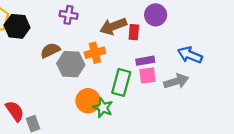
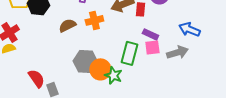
orange cross: (95, 53) -> (94, 20), moved
purple rectangle: (145, 61) -> (150, 34), turned 35
gray hexagon: (71, 64) -> (85, 61), moved

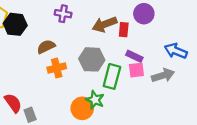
orange cross: (94, 20) -> (57, 68), moved
gray hexagon: (85, 61) -> (92, 59), moved
orange circle: (100, 69) -> (82, 108), moved

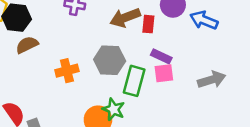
brown semicircle: (46, 47) -> (27, 45), moved
blue arrow: (176, 51) -> (204, 20), moved
gray arrow: (163, 75) -> (212, 80), moved

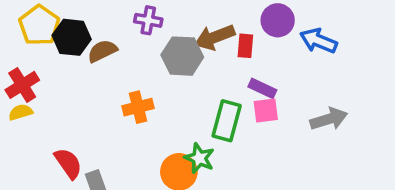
brown semicircle: (27, 45) -> (102, 51), moved
gray hexagon: (110, 60) -> (182, 56), moved

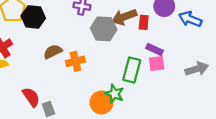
brown semicircle: (102, 51) -> (53, 52), moved

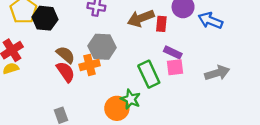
gray hexagon: (104, 29) -> (102, 47), moved
brown semicircle: (53, 52) -> (66, 55), turned 66
green rectangle: (132, 70) -> (149, 74), turned -40
red semicircle: (31, 97) -> (66, 72), moved

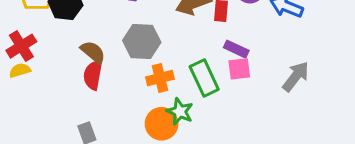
orange cross: (90, 65) -> (160, 78), moved
red semicircle: (66, 72) -> (93, 75), turned -135
gray arrow: (217, 73) -> (296, 76), turned -35

